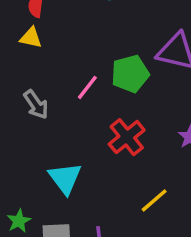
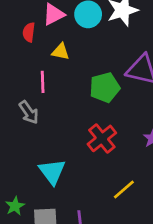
yellow triangle: (31, 38) -> (61, 52), moved
pink line: (87, 87) -> (43, 82), moved, turned -40

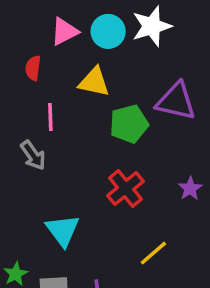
red semicircle: (29, 32) -> (33, 68), moved
yellow triangle: (61, 52) -> (94, 82), moved, size x1.4

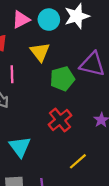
yellow triangle: (94, 82) -> (40, 52), turned 40

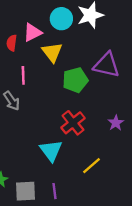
pink triangle: (21, 20) -> (32, 33), moved
cyan triangle: (20, 147) -> (51, 151), moved

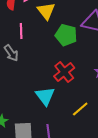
green pentagon: (75, 80) -> (66, 35), turned 30

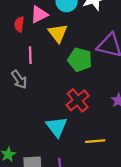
yellow line: (80, 109) -> (95, 141), turned 36

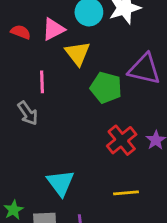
red semicircle: (19, 24) -> (21, 32), moved, turned 104
red cross: (78, 100) -> (122, 140), moved
cyan triangle: (57, 127) -> (60, 183), moved

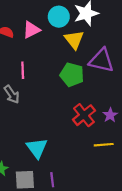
yellow triangle: (78, 53) -> (74, 40), moved
yellow line: (126, 193) -> (104, 145), moved

